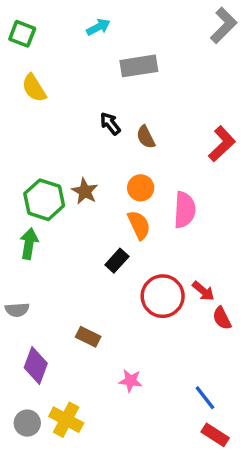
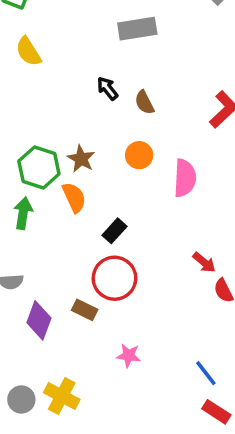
orange semicircle: (139, 225) -> (74, 197), moved
red circle: (163, 296) -> (115, 278), moved
purple diamond: (36, 365) -> (39, 320), moved

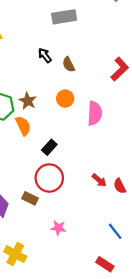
red arrow: (204, 262) -> (99, 180), moved
blue line: (206, 373) -> (115, 231), moved
red rectangle: (216, 412) -> (105, 264), moved

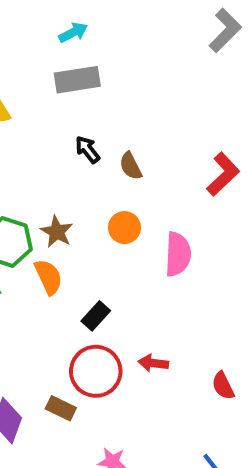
gray rectangle: (64, 17) -> (77, 80), moved
red arrow: (99, 180) -> (153, 363), moved, turned 147

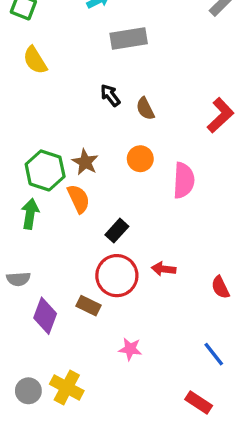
gray rectangle: (77, 80) -> (129, 39), moved

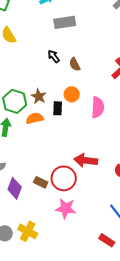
orange semicircle: (78, 199) -> (35, 118), turned -78
black rectangle: (117, 231) -> (58, 108), moved, turned -40
red arrow: (164, 269) -> (86, 160), size x1.6
red circle: (117, 276) -> (64, 178), moved
pink star: (130, 349) -> (66, 208), size x1.5

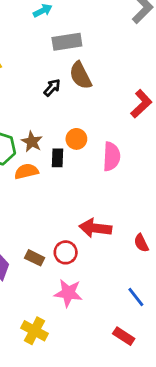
black arrow: (54, 56) -> (52, 88), turned 80
brown semicircle: (75, 64) -> (80, 75), moved, size x1.5
red circle: (64, 178) -> (66, 252), size x0.7
yellow cross: (28, 231) -> (35, 331), moved

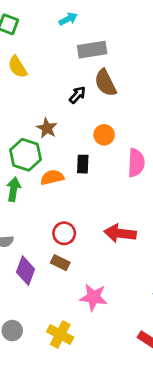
orange circle: (76, 139) -> (104, 135), moved
brown star: (32, 142) -> (47, 128), moved
red circle: (66, 252) -> (64, 233), moved

